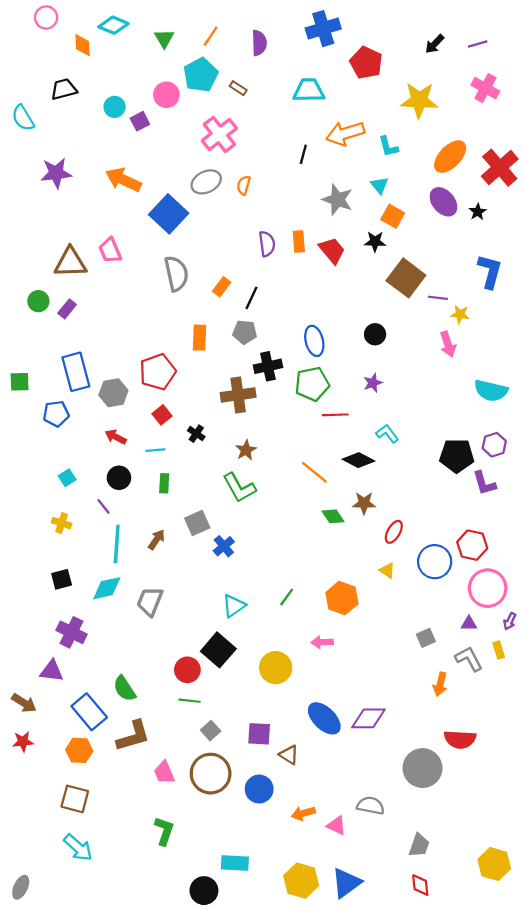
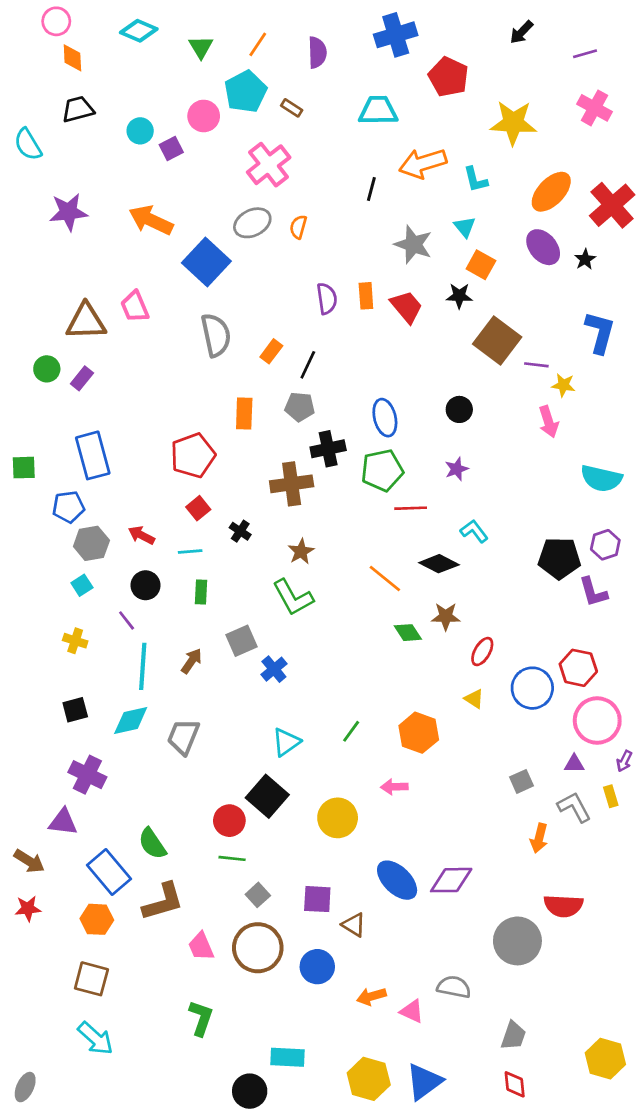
black arrow: (435, 44) -> (521, 32), moved
orange diamond: (83, 45) -> (72, 58), moved
gray hexagon: (113, 393) -> (91, 543), moved

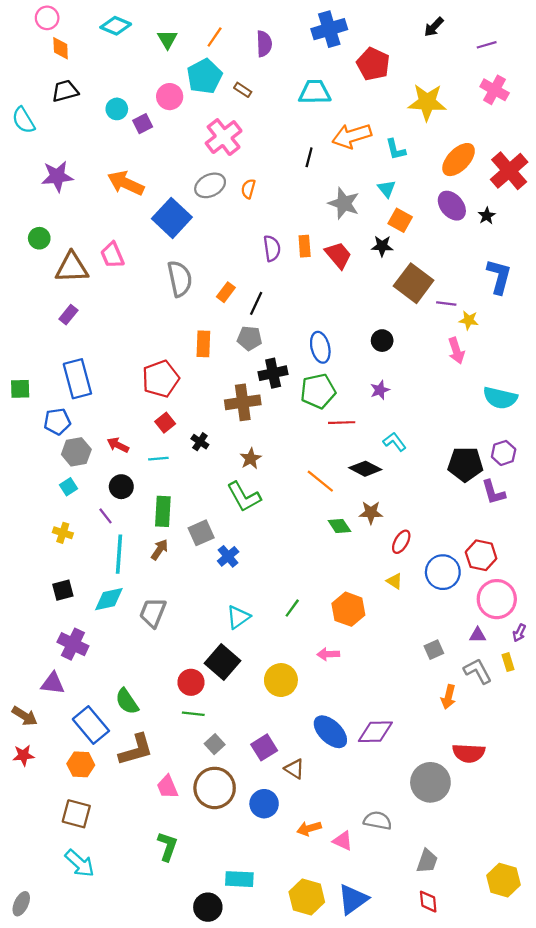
green circle: (47, 369) -> (39, 238), moved
green rectangle: (201, 592) -> (163, 511), moved, size x1.5
purple square: (317, 899) -> (264, 747), turned -35

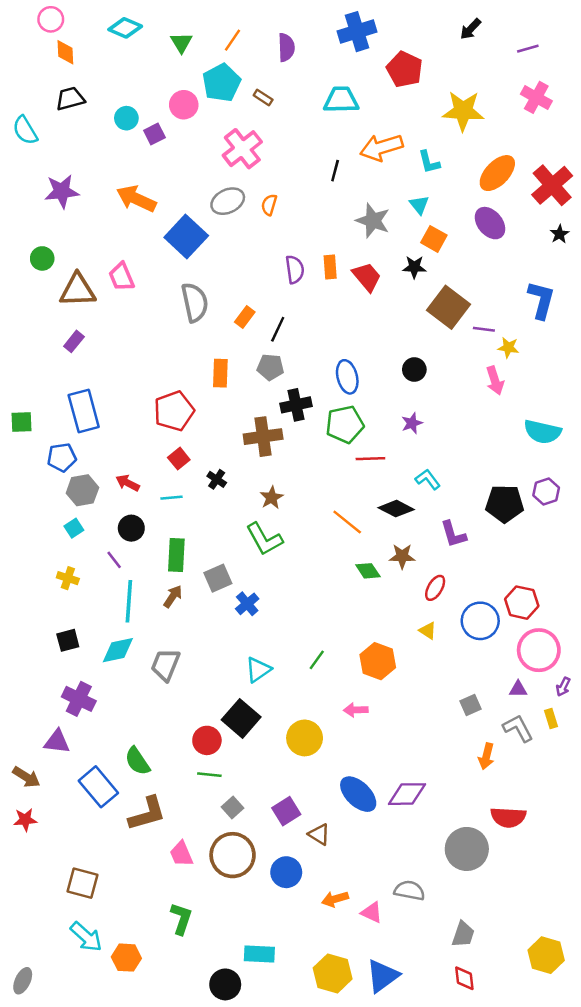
black star: (487, 216) -> (560, 234), moved
purple L-shape: (493, 492) -> (453, 534), moved
orange hexagon: (81, 764) -> (126, 958), moved

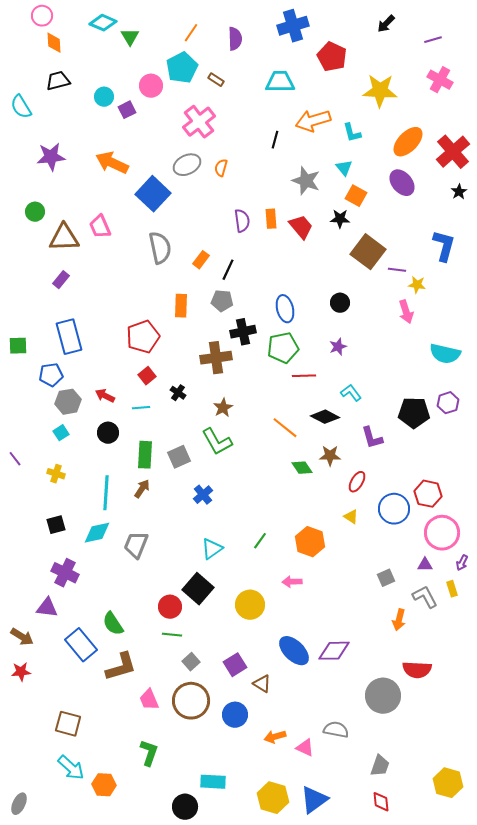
green triangle: (181, 43) -> (130, 37), moved
purple line: (114, 560) -> (15, 459), moved
gray square: (218, 578) -> (179, 457), moved

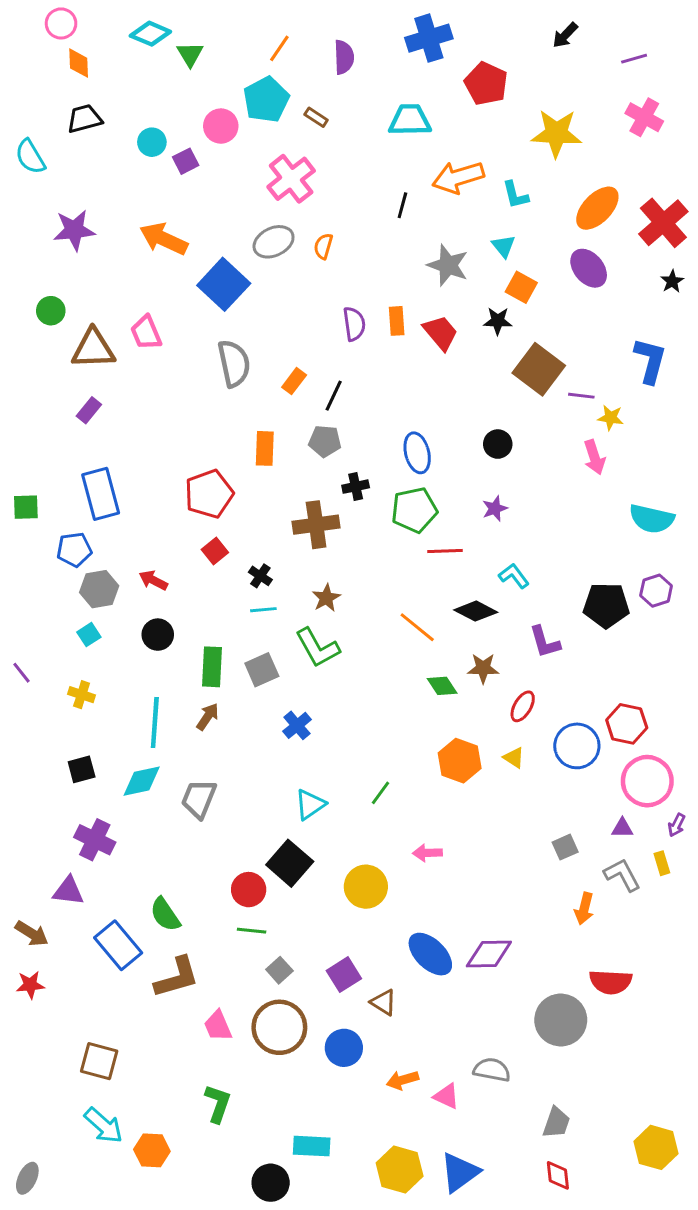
black cross: (243, 332) -> (356, 487), size x0.7
cyan line: (141, 408) -> (263, 610), moved
orange hexagon: (310, 542) -> (460, 761), moved

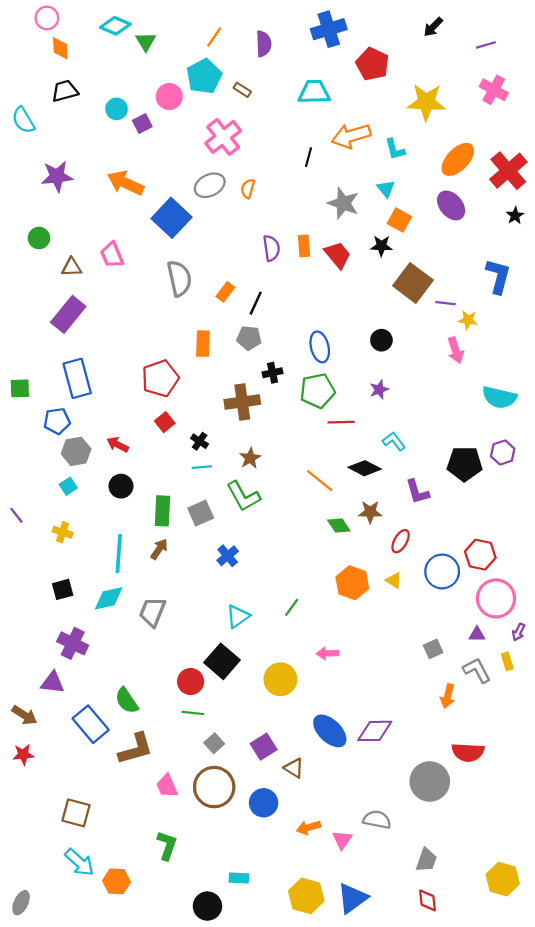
brown triangle: (93, 349) -> (72, 267), size x0.6
purple rectangle: (89, 410) -> (68, 314), size x1.8
pink triangle: (446, 1096) -> (342, 840), turned 40
cyan rectangle: (312, 1146) -> (239, 878), size x0.7

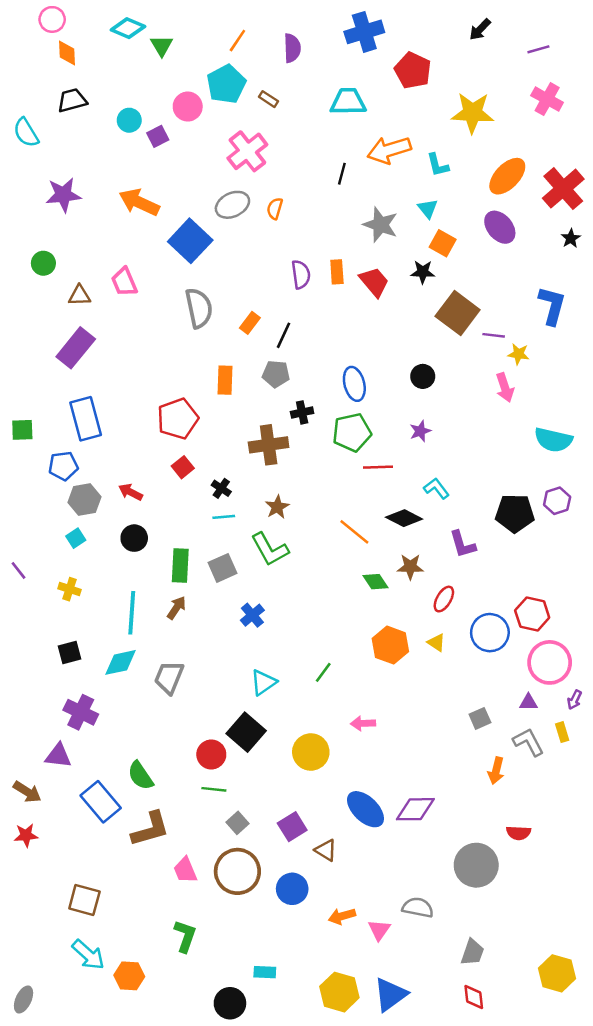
red semicircle: (468, 752) -> (519, 833), size x0.7

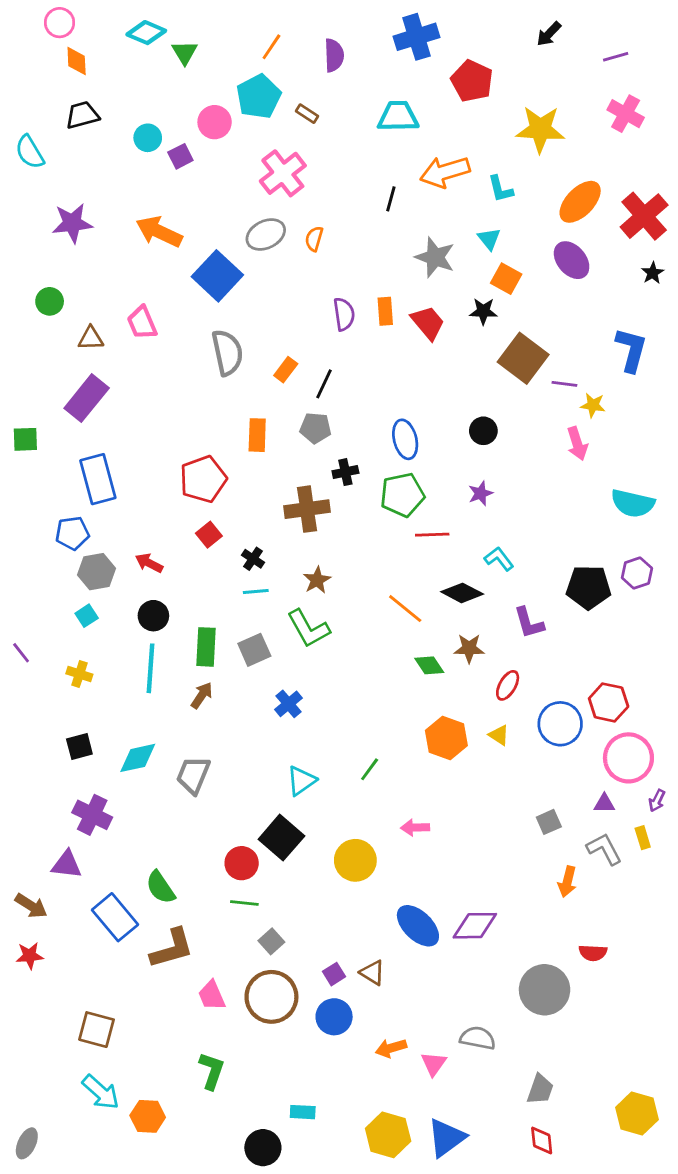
green square: (22, 430) -> (25, 439), moved
cyan line: (132, 613) -> (151, 668), moved
purple square: (292, 827) -> (334, 974), moved, size x0.7

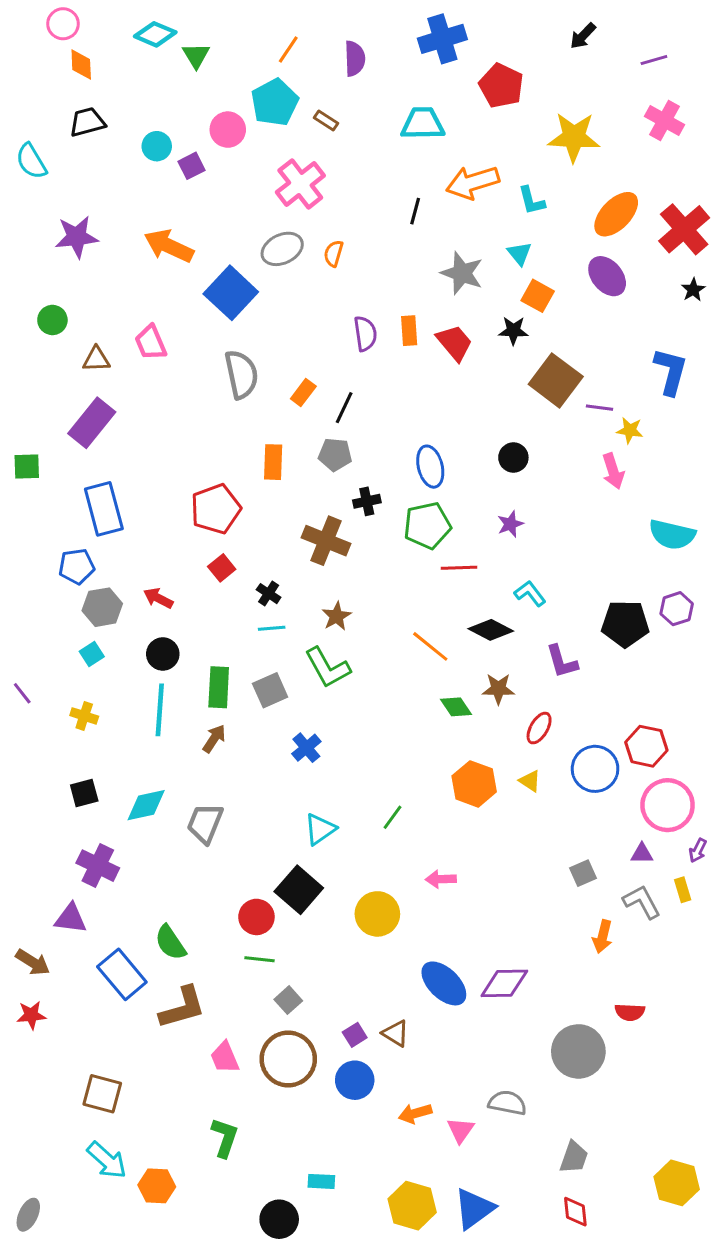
brown cross: (307, 509) -> (326, 541), turned 30

